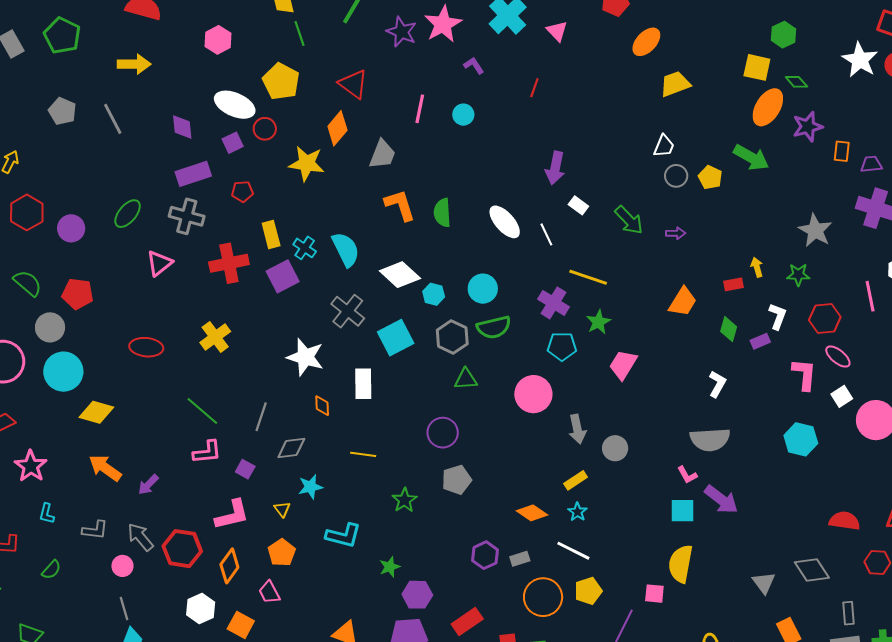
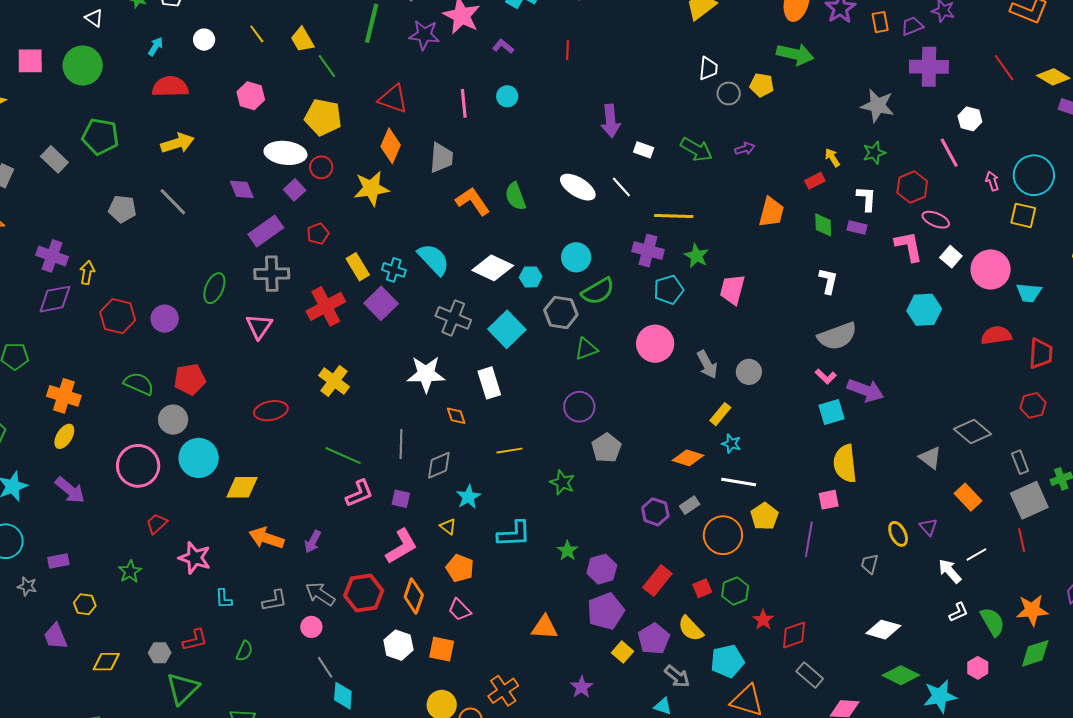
purple rectangle: (760, 341) -> (857, 227), turned 54
red semicircle: (845, 521) -> (996, 335), moved

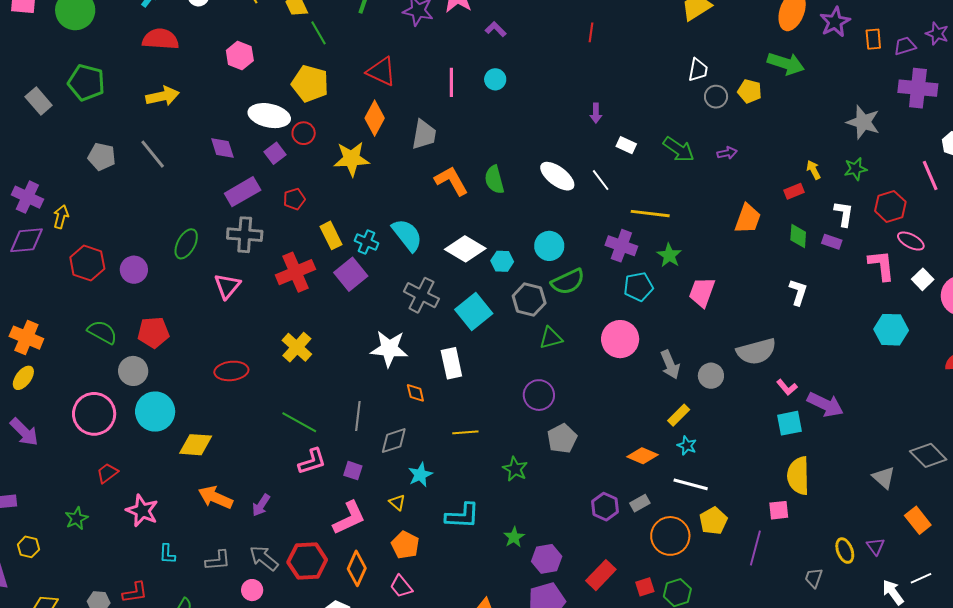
red line: (568, 50) -> (591, 32), moved
purple arrow: (611, 121) -> (596, 113), size x0.6
gray semicircle: (837, 336) -> (756, 351), moved

